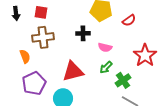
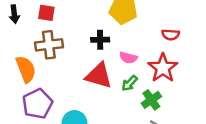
red semicircle: (129, 20) -> (171, 35), moved, turned 40
red star: (145, 55) -> (163, 68), moved
orange semicircle: (25, 56) -> (26, 69), size x1.5
red triangle: (73, 71) -> (99, 76), moved, turned 30

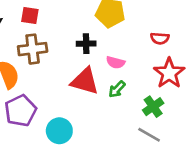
red star: (163, 68) -> (169, 73), moved
green cross: (151, 100) -> (153, 107), moved

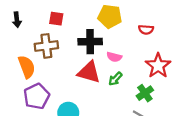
red square: (30, 16) -> (56, 19), moved
red semicircle: (160, 38) -> (146, 30), moved
black cross: (86, 44) -> (90, 42), size x1.5

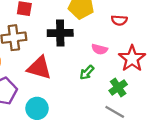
pink semicircle: (114, 57) -> (100, 49), moved
red triangle: (89, 72) -> (39, 68), moved

